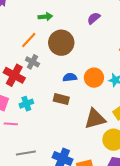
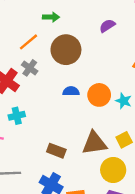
brown rectangle: (61, 99) -> (56, 151), moved

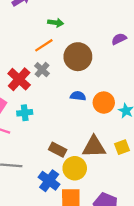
green arrow: (51, 17) -> (56, 23), moved
yellow circle: (113, 170) -> (75, 168), moved

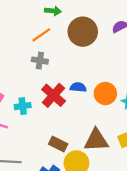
brown circle: (78, 57) -> (83, 32), moved
gray cross: (42, 70) -> (40, 61), turned -32
red cross: (19, 79) -> (54, 95), moved

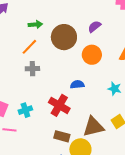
blue semicircle: (78, 87) -> (77, 84), moved
orange circle: (105, 94) -> (92, 55), moved
red cross: (54, 95) -> (59, 105), moved

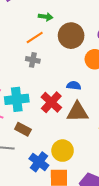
cyan cross: (25, 110) -> (17, 99), size x1.6
brown triangle: (93, 127) -> (77, 112), moved
brown rectangle: (62, 136) -> (23, 129), moved

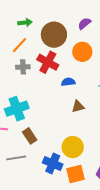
red cross: (51, 102) -> (48, 62), moved
brown triangle: (77, 112) -> (78, 106), size x0.6
brown rectangle: (23, 129) -> (30, 136), turned 42

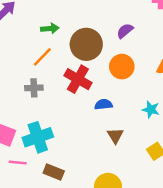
gray cross: (23, 67) -> (34, 88), moved
brown triangle: (78, 106) -> (115, 136), turned -48
brown rectangle: (30, 136) -> (54, 172), turned -35

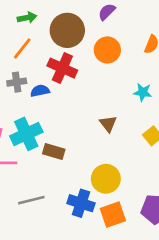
blue semicircle: (103, 104) -> (40, 91), moved
brown rectangle: (54, 172) -> (54, 151), moved

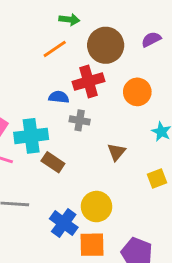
orange circle: (107, 50) -> (137, 92), moved
red cross: (62, 68) -> (89, 81), turned 32
gray cross: (17, 82) -> (80, 120), moved

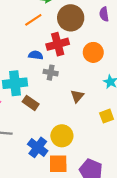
purple semicircle: (151, 39) -> (104, 14), turned -72

